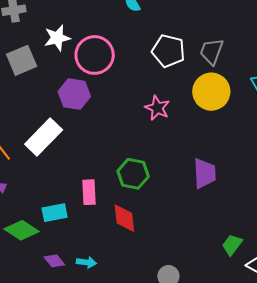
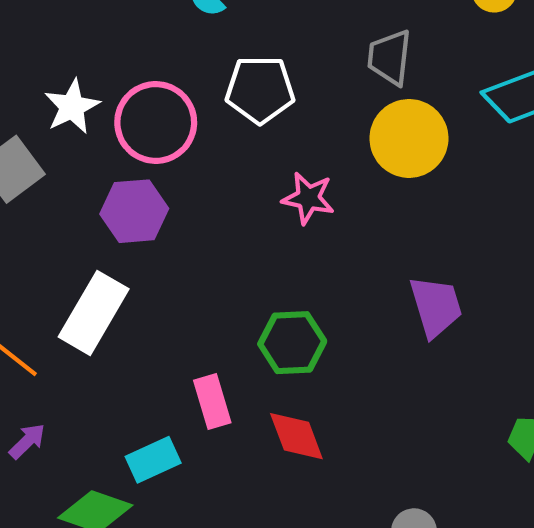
white pentagon: (168, 51) -> (260, 90), moved

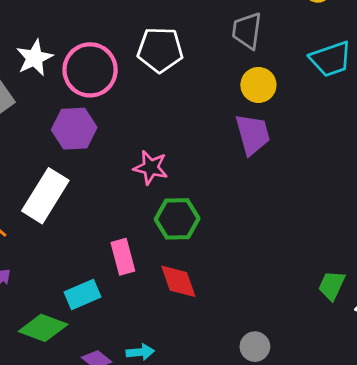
yellow circle: (409, 138) -> (258, 85), size x0.7
pink star: (308, 198) -> (151, 168), moved
purple trapezoid: (436, 306) -> (253, 134), moved

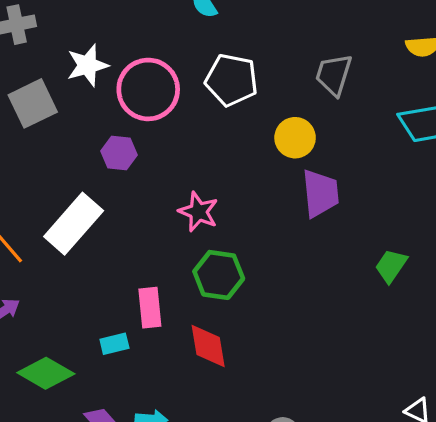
yellow circle: (258, 85) -> (295, 138), moved
purple hexagon: (74, 129) -> (119, 153), size x0.7
green trapezoid: (332, 285) -> (391, 266), moved
cyan rectangle: (82, 294) -> (114, 344), moved, size x0.7

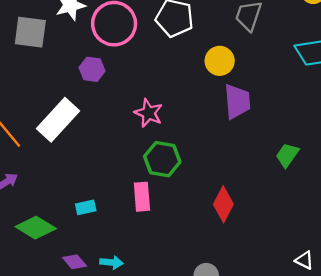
gray square: (33, 103) -> (30, 32), turned 32
pink rectangle: (150, 308) -> (142, 197), moved
red diamond: (208, 346) -> (223, 204), moved, turned 36

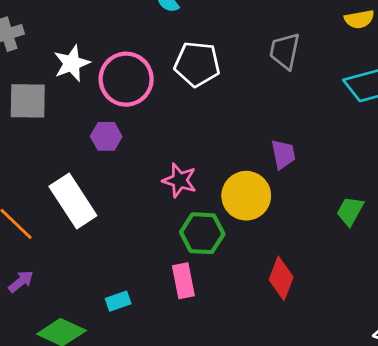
yellow circle: (220, 61) -> (246, 196), moved, size x1.4
purple trapezoid: (237, 101) -> (283, 154), size x0.7
white rectangle: (58, 120) -> (73, 201), turned -69

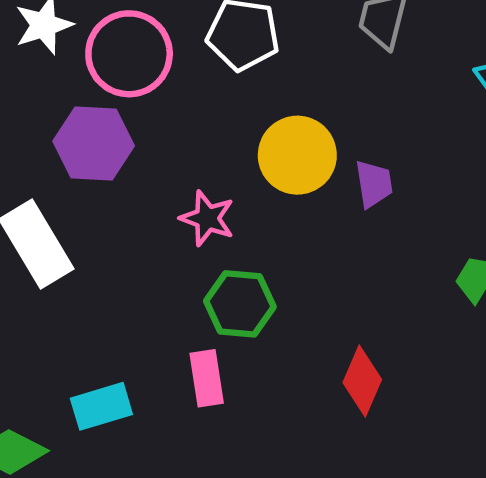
purple hexagon: (106, 136) -> (94, 143), size x1.6
yellow circle: (246, 196) -> (297, 155), moved
cyan rectangle: (118, 301) -> (101, 406), size x1.5

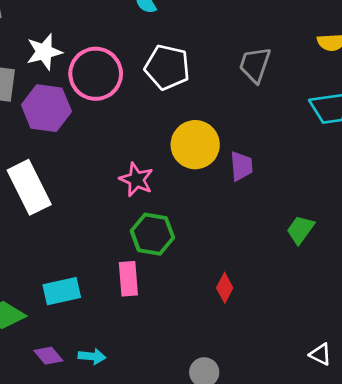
purple hexagon: (94, 143) -> (46, 108), moved
red diamond: (362, 381) -> (225, 288), size x0.7

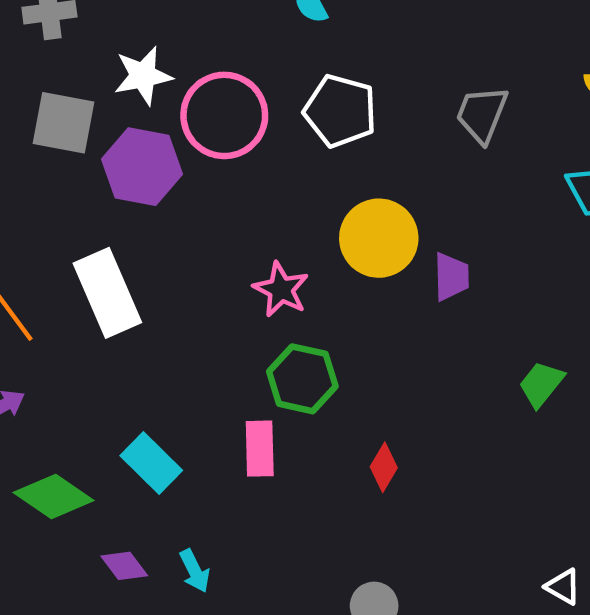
red diamond: (225, 288) -> (384, 467), moved
cyan rectangle: (62, 291) -> (151, 463), turned 54
cyan arrow: (92, 356) -> (195, 571), turned 55

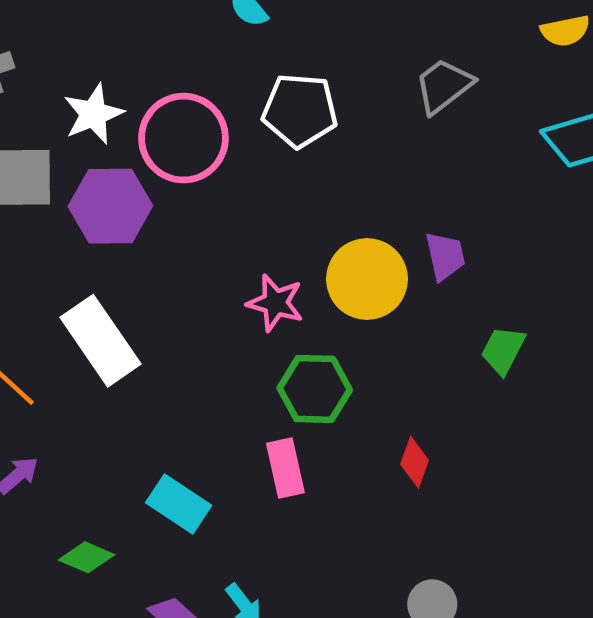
gray trapezoid: (482, 114) -> (444, 86), turned 42
yellow circle: (379, 238) -> (367, 279), moved
green trapezoid: (541, 384) -> (503, 350), moved
green diamond: (54, 497) -> (86, 557), size x0.7

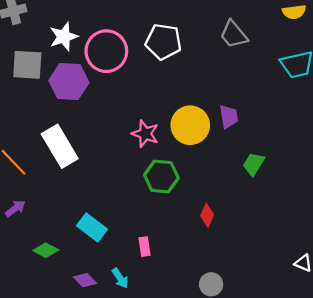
gray trapezoid: (444, 86) -> (234, 35), turned -96
pink rectangle: (285, 468) -> (144, 247), moved, size x0.7

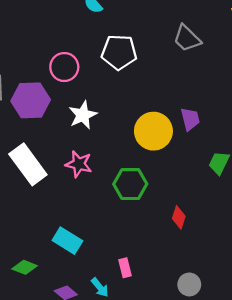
white star: (64, 37) -> (83, 115), moved
pink circle: (106, 51) -> (64, 67), size x0.7
pink star: (145, 134) -> (79, 164), moved
pink rectangle: (144, 247) -> (125, 268), moved

